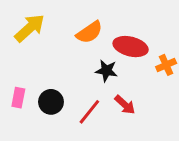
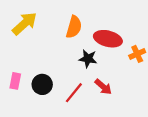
orange semicircle: (89, 32) -> (74, 27), turned -40

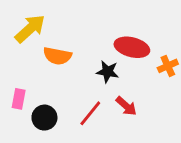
orange semicircle: (74, 27) -> (57, 56), moved, turned 85
black circle: (42, 84) -> (44, 118), moved

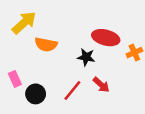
pink rectangle: (19, 99) -> (15, 79), turned -35

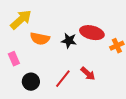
black star: (86, 57) -> (69, 41), moved
pink rectangle: (15, 79) -> (14, 59), moved

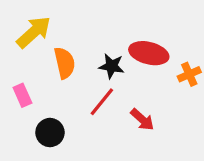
orange semicircle: (40, 39) -> (65, 63), turned -114
red line: (63, 79) -> (102, 102), moved

